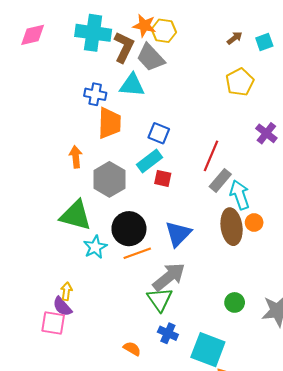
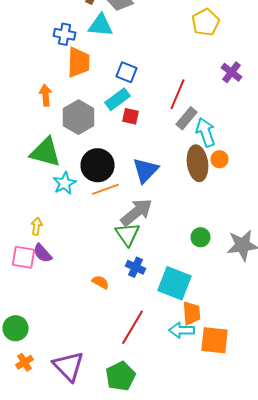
purple semicircle: (62, 307) -> (42, 253), moved

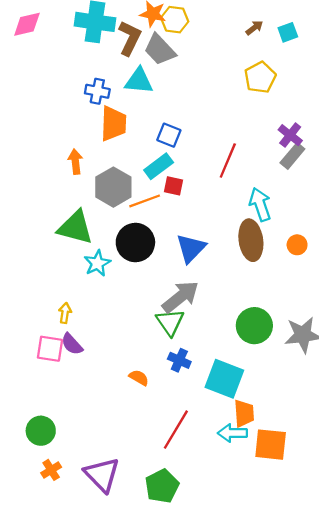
gray rectangle: (186, 118) -> (292, 156), moved
orange circle: (220, 159) -> (297, 245), moved
orange line: (106, 189) -> (145, 201), moved
green circle: (200, 237) -> (254, 326), size x1.6

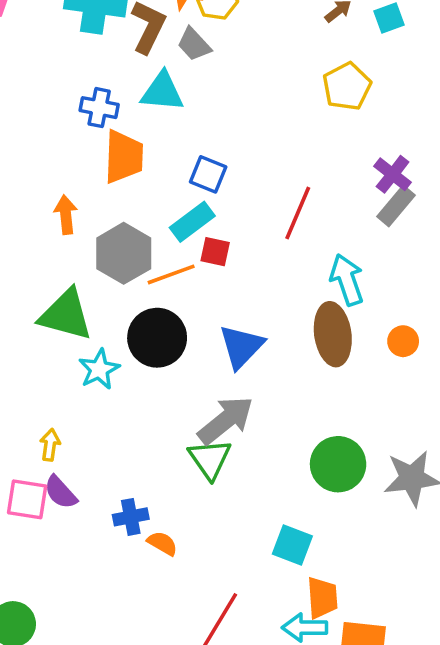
gray trapezoid: (160, 50) -> (194, 44), size x0.7
blue cross: (179, 360) -> (131, 517), moved, turned -35
cyan square: (224, 379) -> (292, 545), size x0.7

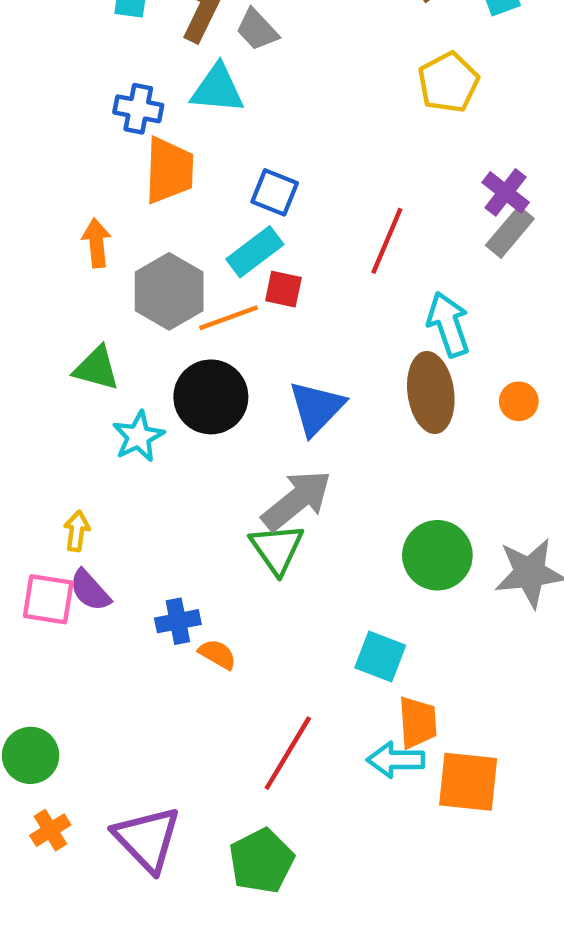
green triangle: (66, 315) -> (97, 368), size x0.7

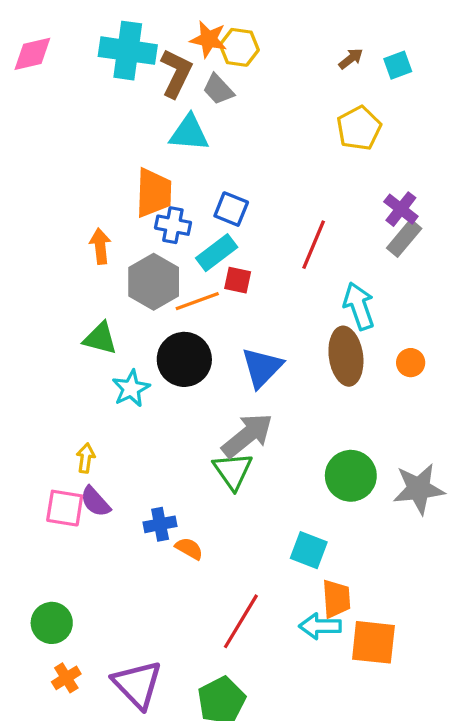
blue cross: (138, 109) -> (173, 225), moved

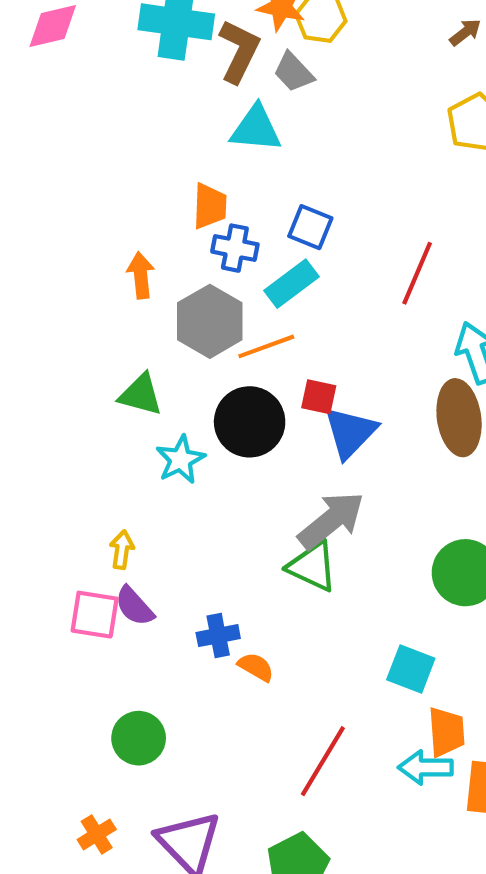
orange trapezoid: (154, 193) -> (210, 206), size x0.7
red square: (238, 280) -> (319, 397), moved
green triangle: (233, 471) -> (312, 566), turned -30
green circle: (52, 623) -> (139, 738), moved

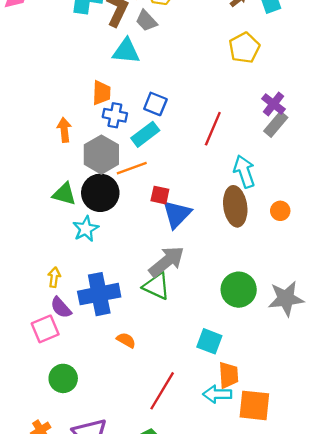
black circle: (250, 422) -> (100, 193), moved
pink square: (95, 615) -> (45, 329), moved, turned -32
blue cross: (218, 636) -> (99, 294), moved, size x1.8

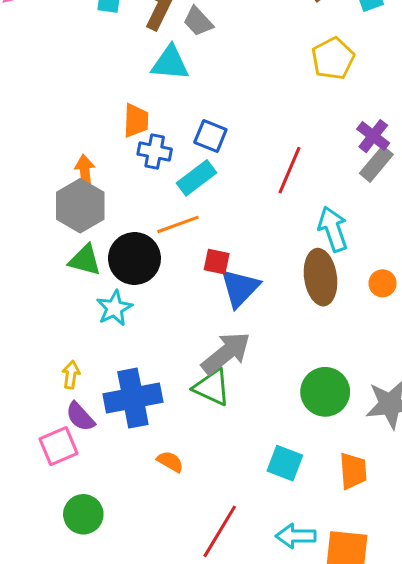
gray hexagon: (101, 155) -> (80, 206), moved
orange trapezoid: (229, 375) -> (353, 471), moved

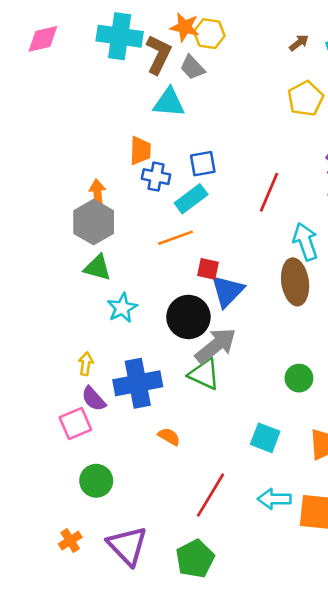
blue square: (210, 136) -> (203, 164), turned -32
black circle: (134, 258) -> (188, 317), moved
green circle: (325, 392) -> (299, 378), size x0.7

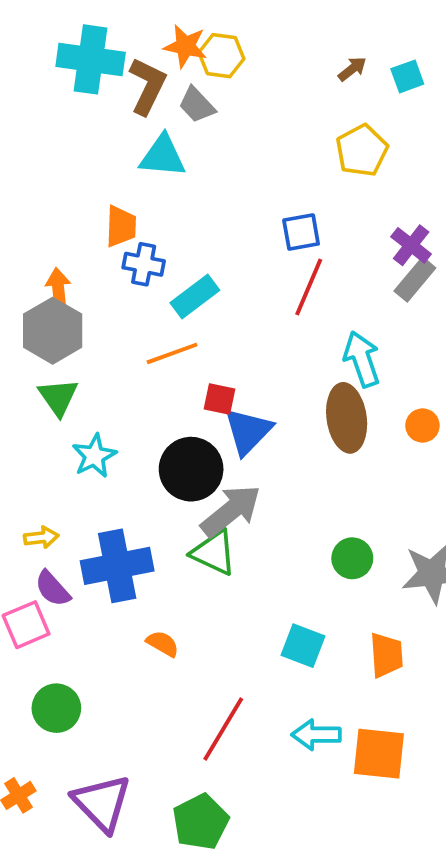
blue square: (203, 164) -> (301, 232), moved
green triangle: (97, 268) -> (58, 397), turned 40
yellow arrow: (86, 364) -> (41, 537), turned 75

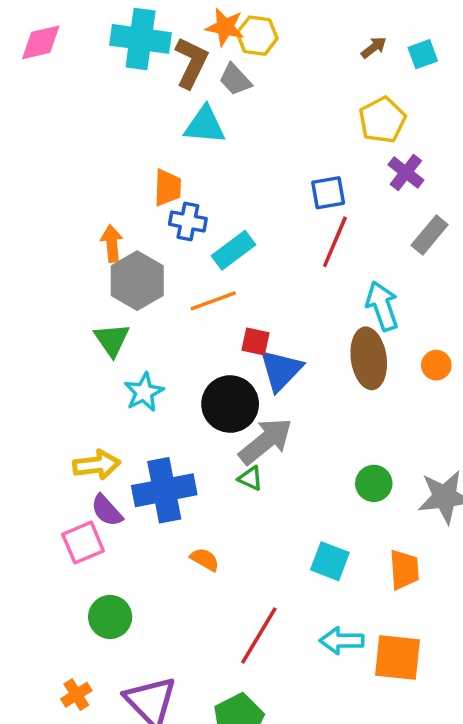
purple cross: (411, 245) -> (406, 172), moved
gray hexagon: (53, 331) -> (137, 281), moved
yellow arrow: (41, 537) -> (97, 465), size x1.5
green triangle: (214, 553) -> (250, 478), size x0.6

